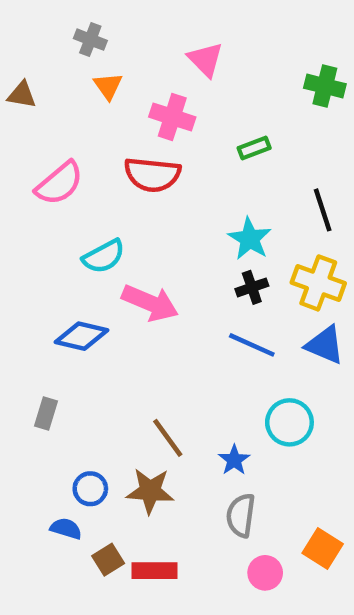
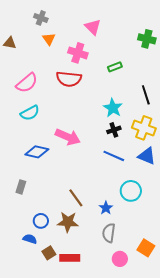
cyan semicircle: (104, 256) -> (30, 113), moved

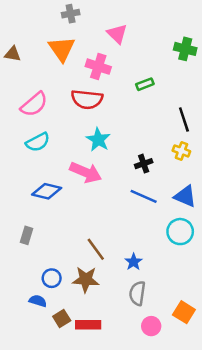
gray cross: (41, 18) -> (71, 14), moved, turned -32
orange triangle: (49, 39) -> (62, 49), size x1.6
cyan star: (113, 108) -> (98, 140), moved
yellow cross: (144, 128) -> (181, 151), moved, size x0.6
cyan circle: (131, 191) -> (180, 232), moved

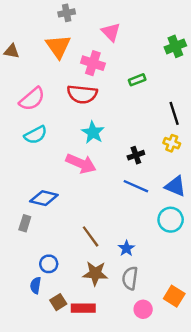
green cross: (185, 49) -> (175, 46), turned -36
blue diamond: (47, 191) -> (44, 198), moved
brown star: (86, 279) -> (95, 273), moved
blue semicircle: (38, 301) -> (36, 285), turned -98

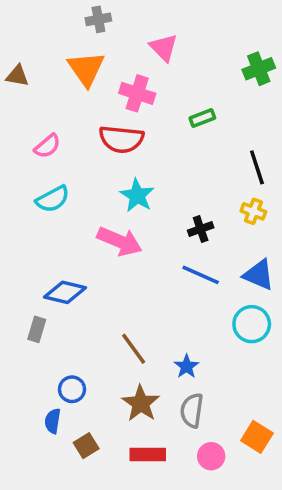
pink semicircle: (32, 99) -> (47, 146), size x0.7
brown star: (95, 273) -> (141, 403), turned 30
red rectangle: (83, 308) -> (148, 454), moved

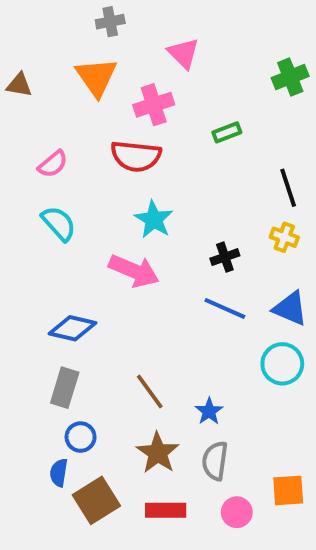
pink cross: (137, 93) -> (154, 105), turned -36
cyan semicircle: (53, 199) -> (59, 223), turned -104
gray rectangle: (37, 329) -> (65, 388), moved, size x1.4
orange square: (257, 437) -> (288, 490), turned -36
brown square: (86, 446) -> (96, 500), size x1.6

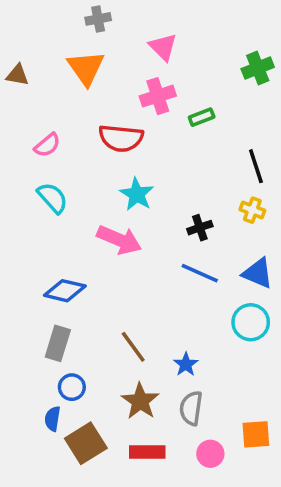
pink cross: (154, 105) -> (158, 96), moved

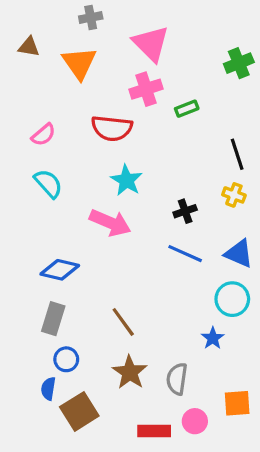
pink triangle: (163, 47) -> (151, 44), size x1.4
brown triangle: (17, 75) -> (29, 47), moved
blue star: (186, 364) -> (213, 338), moved
red rectangle: (147, 452) -> (154, 431), moved

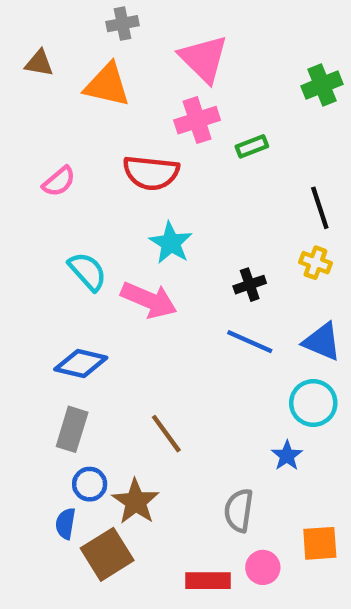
orange triangle: (79, 63) -> (107, 85), turned -42
cyan semicircle: (48, 184) -> (87, 271), moved
brown star: (130, 372) -> (136, 502), moved

